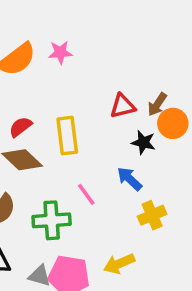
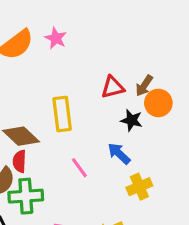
pink star: (60, 52) -> (56, 38), turned 30
red semicircle: (20, 127) -> (19, 161), moved, turned -50
green cross: (52, 220) -> (26, 196), moved

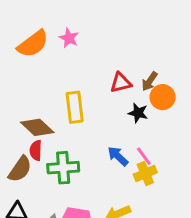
blue arrow: (119, 153) -> (118, 156), moved
pink line: (79, 168) -> (144, 156), moved
green cross: (26, 196) -> (63, 168), moved

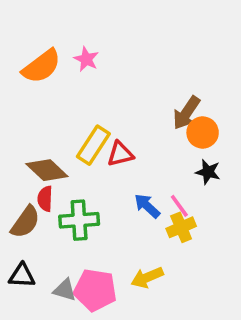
brown arrow: (150, 81) -> (186, 113), size x1.4
red triangle: (121, 83) -> (120, 154), moved
yellow rectangle: (75, 107) -> (93, 145), turned 40
black star: (138, 113) -> (208, 172), moved

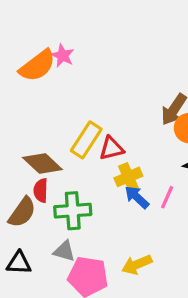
pink star: (86, 59) -> (63, 56), moved
pink line: (179, 206) -> (167, 197), turned 60
yellow cross: (181, 227) -> (128, 177), moved
gray triangle: (65, 290) -> (64, 251), moved

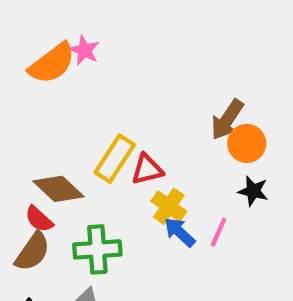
yellow cross: (128, 177) -> (169, 206), turned -32
red semicircle: (41, 190) -> (39, 219), moved, turned -50

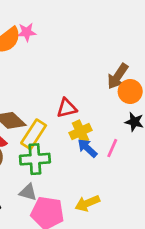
pink star: (84, 50) -> (27, 32), turned -30
yellow rectangle: (115, 159) -> (34, 134), moved
yellow cross: (169, 206) -> (80, 131), turned 30

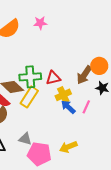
pink star: (27, 32) -> (40, 23), moved
brown arrow: (118, 76) -> (84, 75), moved
green cross: (35, 159) -> (30, 77), moved

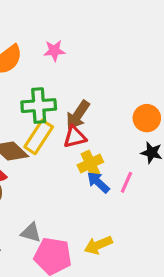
brown arrow: (84, 75) -> (78, 115), moved
green cross: (30, 77) -> (39, 106), moved
yellow rectangle: (29, 97) -> (39, 137), moved

